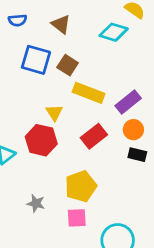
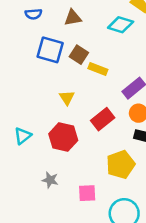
brown triangle: (61, 24) -> (73, 18), turned -48
yellow rectangle: (89, 93) -> (98, 69), moved, size x0.7
red hexagon: (41, 140) -> (63, 137), moved
yellow pentagon: (81, 186) -> (121, 164), moved

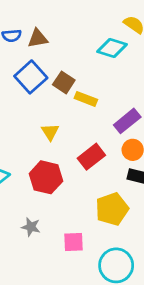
brown triangle: (73, 18) -> (38, 38), moved
blue square: (50, 50) -> (31, 77), turned 32

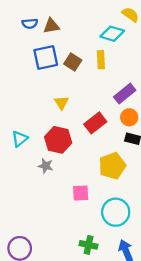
blue square: (31, 77) -> (46, 57), turned 30
yellow rectangle: (86, 99) -> (101, 60), moved, turned 66
gray star: (31, 227) -> (46, 166), moved

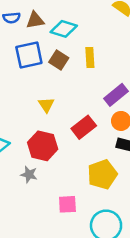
cyan diamond: (112, 34) -> (64, 29), moved

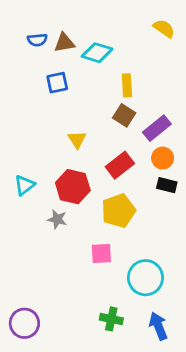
blue square: (29, 55) -> (57, 83), size x0.7
brown square: (59, 60) -> (124, 115), moved
yellow pentagon: (102, 174) -> (118, 211), moved

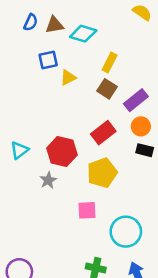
blue semicircle: (37, 40) -> (31, 22), turned -60
yellow rectangle: (127, 85) -> (110, 62), turned 30
yellow triangle: (77, 140) -> (68, 78), moved, turned 36
gray star: (57, 219) -> (48, 180), turned 30

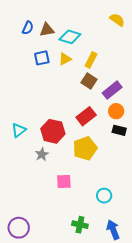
yellow triangle: (68, 78) -> (65, 59), moved
pink square: (87, 210) -> (64, 182), moved
cyan circle: (126, 232) -> (104, 196), size x0.6

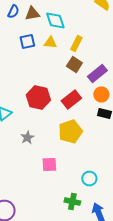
cyan diamond: (70, 37) -> (55, 20), turned 55
yellow triangle: (65, 59) -> (50, 42), turned 32
red hexagon: (53, 131) -> (38, 98), moved
green cross: (80, 225) -> (72, 202), moved

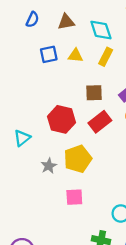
brown triangle: (32, 14) -> (66, 22), moved
cyan diamond: (55, 20) -> (101, 30), moved
brown square: (74, 64) -> (94, 93), moved, turned -35
yellow pentagon: (70, 132) -> (78, 159), moved

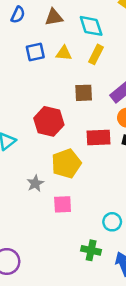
red rectangle: (100, 122) -> (98, 137), moved, turned 35
gray star: (49, 166) -> (35, 183), moved

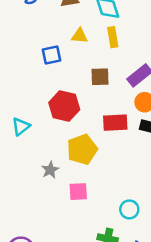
blue square: (35, 52) -> (51, 55), moved
yellow rectangle: (96, 54) -> (113, 37), turned -36

